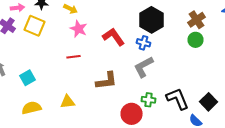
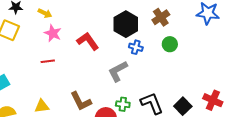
brown cross: (196, 20) -> (161, 17), moved
blue cross: (144, 43) -> (136, 47), moved
brown L-shape: (106, 81) -> (81, 101), moved, turned 70

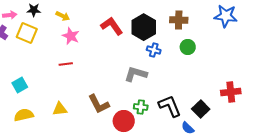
brown cross: (161, 17) -> (179, 20), turned 36
red L-shape: (88, 41) -> (112, 26), moved
gray L-shape: (118, 71) -> (136, 74), turned 45
red cross: (213, 100) -> (231, 92), moved, turned -30

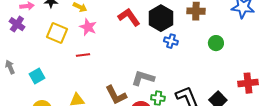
yellow square: (27, 33) -> (57, 33), moved
green circle: (188, 47) -> (216, 43), moved
gray L-shape: (136, 74) -> (143, 78), moved

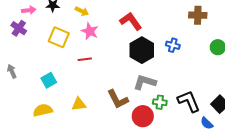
black hexagon: (161, 18) -> (142, 50), moved
cyan square: (37, 76) -> (49, 80), moved

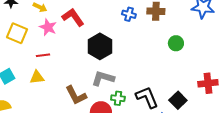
red L-shape: (131, 21) -> (73, 17), moved
blue cross: (173, 45) -> (129, 14), moved
yellow triangle: (79, 104) -> (37, 77), moved

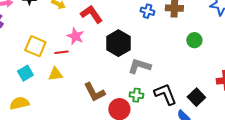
pink star: (48, 27) -> (75, 36), moved
yellow square: (17, 33) -> (35, 46), moved
gray L-shape: (103, 78) -> (139, 66), moved

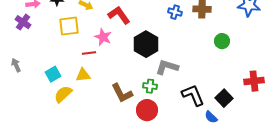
yellow square: (35, 46) -> (69, 26), moved, turned -30
green cross: (136, 95) -> (150, 86), moved
yellow semicircle: (19, 103) -> (63, 94), moved, turned -30

